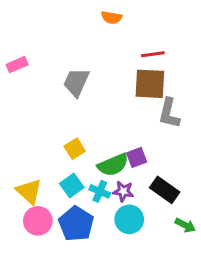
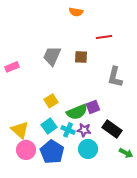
pink rectangle: (17, 65) -> (12, 67), moved
brown square: (150, 84) -> (81, 57), moved, size x0.6

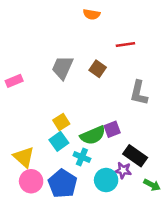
brown square: (81, 57) -> (98, 69), turned 32
cyan square: (49, 126) -> (59, 141), moved
purple star: (84, 130) -> (123, 170), moved

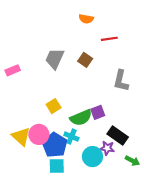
orange semicircle: (92, 14) -> (86, 19), moved
cyan square: (59, 141) -> (57, 166), moved, turned 35
pink circle: (31, 181) -> (39, 134), moved
blue pentagon: (63, 184) -> (55, 145), moved

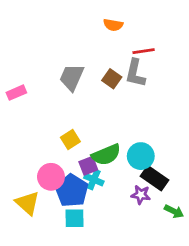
gray L-shape: (121, 81) -> (135, 73), moved
purple square: (98, 112) -> (88, 166), moved
yellow triangle: (21, 137) -> (27, 203), moved
cyan circle: (92, 157) -> (141, 156), moved

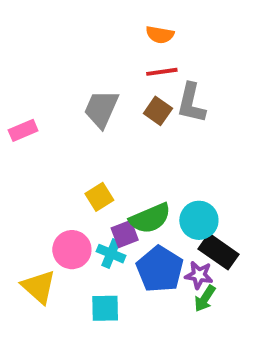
red line: (144, 51) -> (162, 72), moved
cyan cross: (94, 180) -> (111, 254), moved
blue pentagon: (72, 191) -> (160, 269), moved
green arrow: (174, 211) -> (205, 298), moved, turned 96

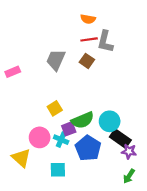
gray L-shape: (191, 103) -> (105, 42), moved
purple star: (199, 275) -> (129, 151), moved
green arrow: (205, 298) -> (129, 176), moved

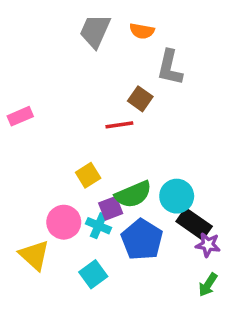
red line: (89, 39) -> (119, 125), moved
gray trapezoid: (56, 60) -> (95, 31), moved
cyan square: (58, 170) -> (93, 274), turned -35

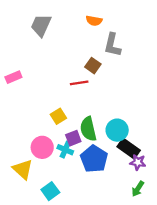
gray trapezoid: (95, 31) -> (41, 25), moved
green semicircle: (133, 194) -> (88, 129), turned 100
cyan square: (93, 274) -> (50, 191), moved

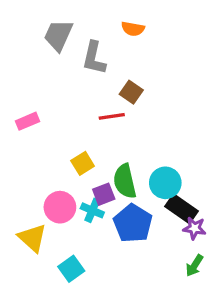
gray L-shape: (112, 45) -> (94, 58), moved
pink rectangle: (13, 77) -> (27, 121), moved

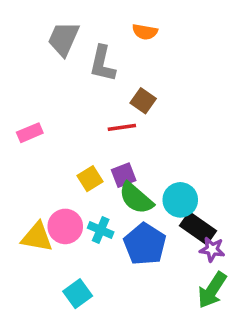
green semicircle: (125, 181) -> (136, 198), turned -36
purple square: (104, 194) -> (124, 175), moved
yellow triangle: (32, 238) -> (37, 237), moved, turned -32
green arrow: (194, 266) -> (212, 290), size x1.5

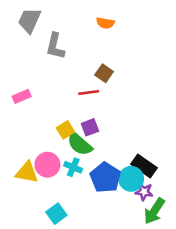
gray trapezoid: (63, 39) -> (29, 20), moved
gray L-shape: (102, 64) -> (55, 46), moved
green semicircle: (136, 198) -> (80, 144), moved
cyan circle: (180, 200) -> (131, 179), moved
purple star: (212, 249) -> (144, 192), moved

